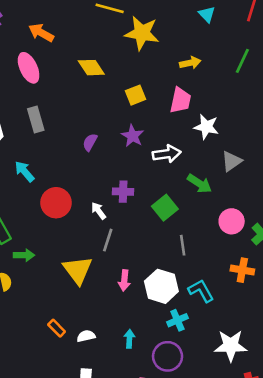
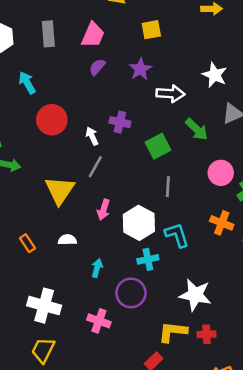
pink trapezoid: (180, 100) -> (93, 35), moved
white semicircle: (86, 336) -> (67, 240), moved

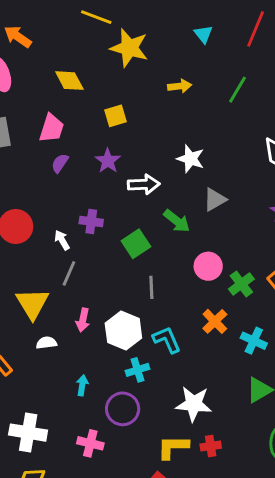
orange cross: (222, 223) -> (215, 321), turned 30
white semicircle: (67, 240) -> (46, 343), moved

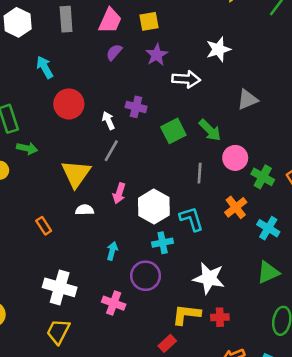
yellow square: (116, 116) -> (149, 21), moved
white star: (190, 159) -> (218, 49), moved, turned 30
green arrow: (177, 221) -> (210, 130), moved
green cross: (241, 284) -> (263, 177), turned -30
gray line: (151, 287) -> (200, 173), moved

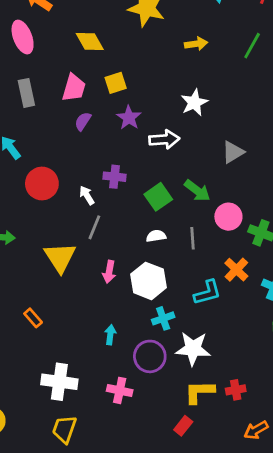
white semicircle: (85, 210) -> (156, 236), moved
cyan L-shape: (191, 219) -> (207, 292), moved, turned 100
white star: (209, 278) -> (193, 349), moved

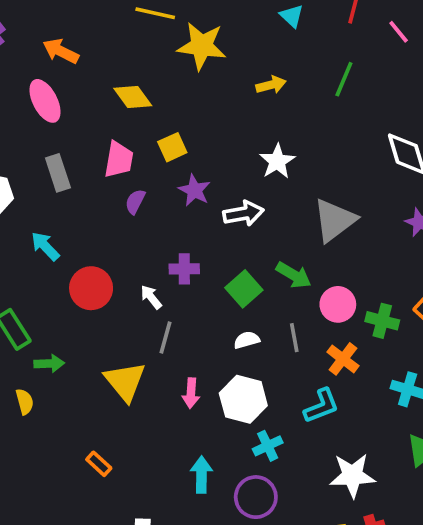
gray triangle: (233, 152) -> (334, 220), size x1.5
orange cross: (236, 270) -> (343, 359), moved
cyan arrow: (110, 335) -> (201, 475), size x1.4
white star: (193, 349) -> (352, 475), moved

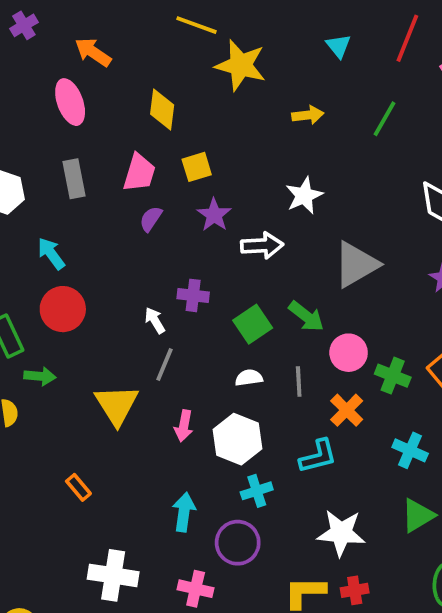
yellow diamond: (133, 97) -> (162, 110), turned 36
red circle: (91, 288) -> (63, 309), moved

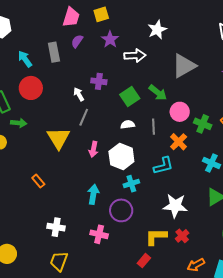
gray rectangle: (74, 179) -> (54, 52), moved
white cross: (113, 575) -> (56, 227), size x0.7
red cross: (355, 590) -> (182, 236), turned -32

